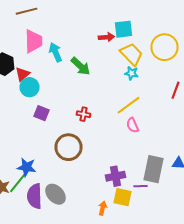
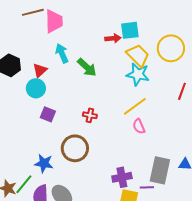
pink trapezoid: (34, 41) -> (54, 21), moved
cyan star: (132, 73) -> (138, 74), size x1.6
red triangle: (22, 74) -> (40, 70), moved
blue star: (26, 167) -> (44, 163), moved

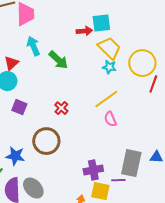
yellow circle: (171, 48) -> (142, 63), moved
cyan star: (138, 74) -> (109, 67), size x0.6
red cross: (90, 115) -> (61, 108), turned 32

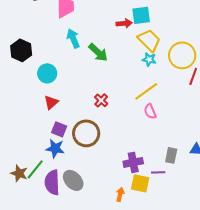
red triangle: (11, 63) -> (51, 102), moved
purple square: (19, 107) -> (59, 129), moved
gray rectangle: (131, 163) -> (171, 155), size x0.6

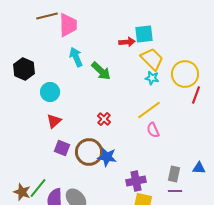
blue star: (55, 148) -> (107, 157), moved
purple line: (158, 172) -> (175, 191), moved

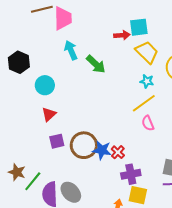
cyan star: (152, 78) -> (147, 81), moved
red cross: (104, 119) -> (118, 152), moved
purple square: (62, 148) -> (57, 141), turned -35
brown star: (22, 192) -> (17, 172), moved

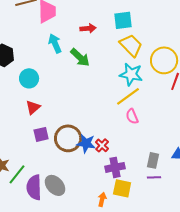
red arrow: (122, 35) -> (88, 28), moved
cyan star: (147, 81) -> (131, 74), size x1.6

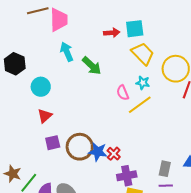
red arrow: (88, 28) -> (112, 33), moved
cyan star: (131, 74) -> (143, 83), size x0.6
pink semicircle: (132, 116) -> (123, 93), moved

